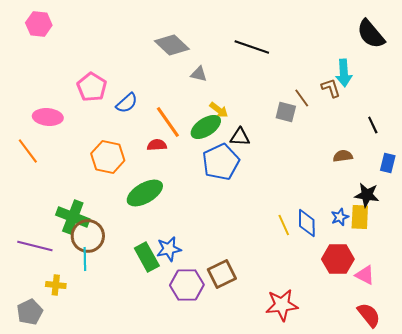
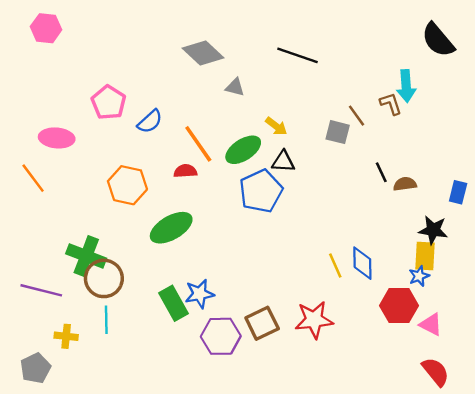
yellow arrow: (219, 110) -> (276, 126), moved
black line: (373, 125) -> (381, 172), moved
blue star: (340, 217) -> (419, 276), moved
cyan line: (85, 259) -> (106, 320), moved
red star: (282, 305) -> (314, 320), moved

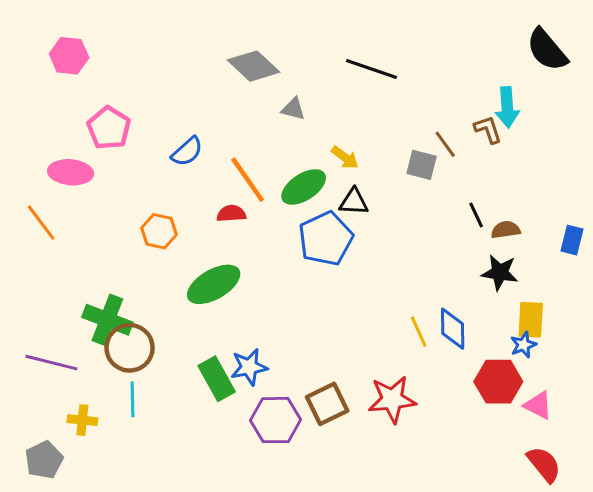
pink hexagon: (46, 28) -> (69, 56), moved
pink pentagon: (109, 103) -> (109, 128), moved
orange hexagon: (127, 185) -> (159, 231), size x0.7
black star: (433, 230) -> (500, 273), moved

